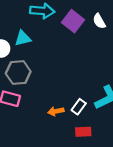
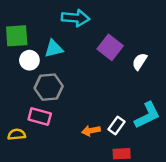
purple square: (73, 21) -> (110, 47), moved
white semicircle: (99, 21) -> (140, 61), moved, turned 63

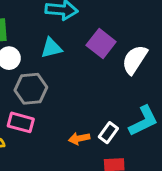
cyan triangle: (54, 49) -> (51, 48), moved
white semicircle: (140, 61) -> (135, 60), size x1.5

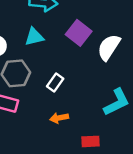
white rectangle: (108, 133) -> (55, 83), moved

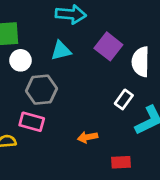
white semicircle: (109, 47) -> (141, 62), turned -32
white rectangle: (55, 83) -> (124, 99), moved

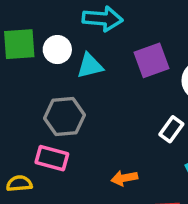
purple square: (108, 46) -> (151, 60), turned 32
white circle: (21, 60) -> (57, 50), moved

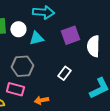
white rectangle: (171, 129) -> (64, 73), moved
orange arrow: (124, 178) -> (41, 100), moved

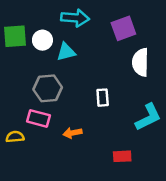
purple square: (70, 35) -> (123, 28), moved
white rectangle: (64, 73) -> (103, 98), turned -40

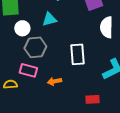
white circle: (42, 40) -> (22, 28), moved
white rectangle: (103, 98) -> (77, 54), size x1.5

